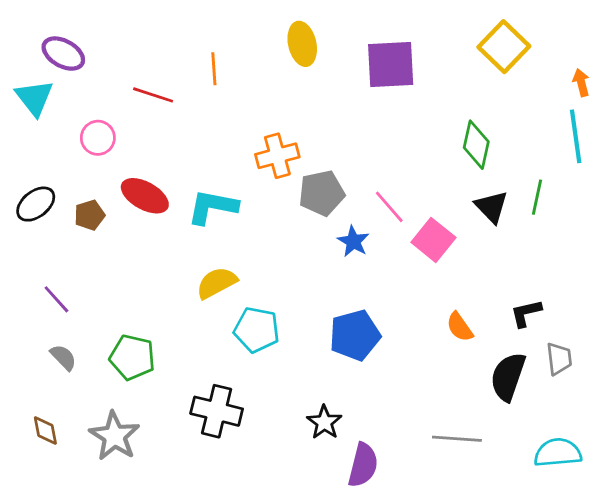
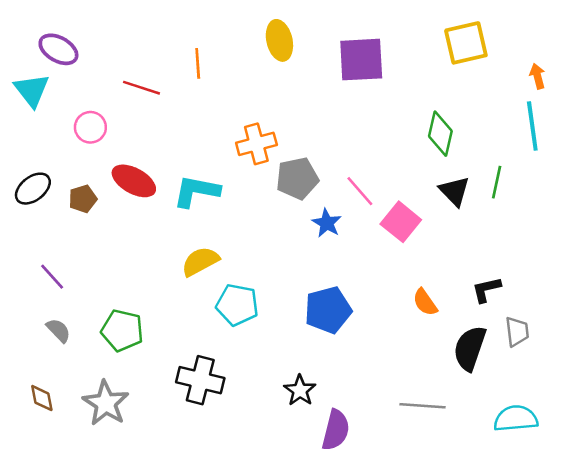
yellow square: (504, 47) -> (466, 43), turned 33

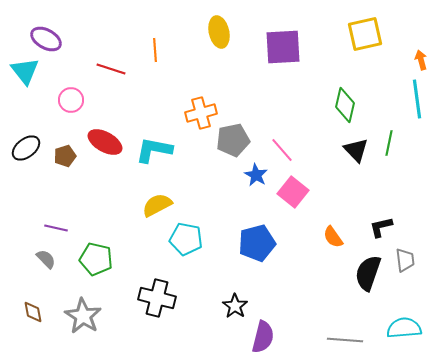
pink square: (401, 222) -> (293, 192), moved
purple line: (52, 277) -> (56, 228), moved, turned -35
gray line: (423, 406) -> (345, 340), moved

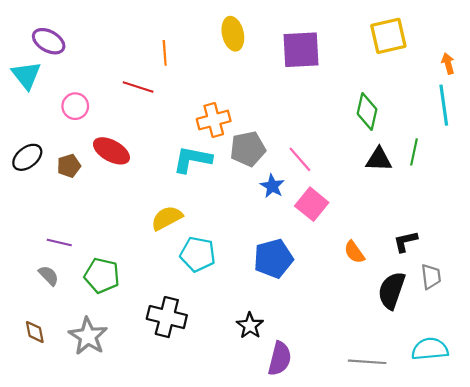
red line: (111, 69) -> (138, 87), moved
cyan L-shape: (154, 150) -> (192, 159), moved
black triangle: (356, 150) -> (379, 159), turned -44

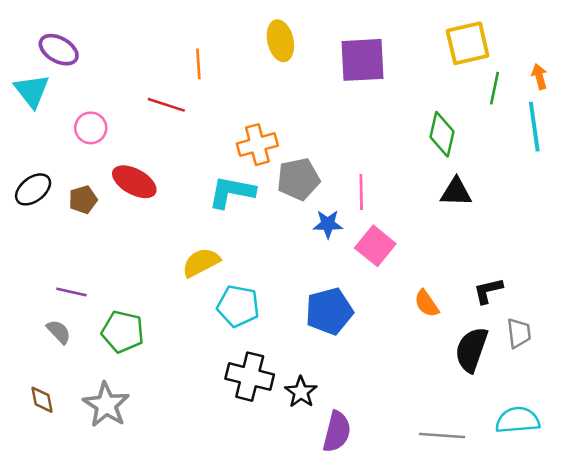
green line: (414, 152) -> (495, 88), moved
pink line: (300, 159) -> (361, 192), turned 40
blue star: (272, 186) -> (328, 224), turned -30
black cross: (167, 317) -> (250, 377), moved

